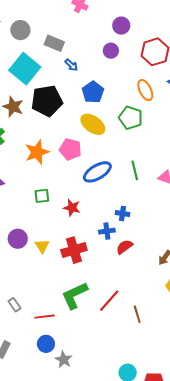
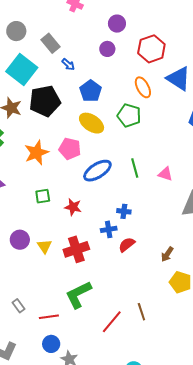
gray rectangle: (54, 43) -> (51, 43), turned 30
red line: (109, 301) -> (112, 322), moved

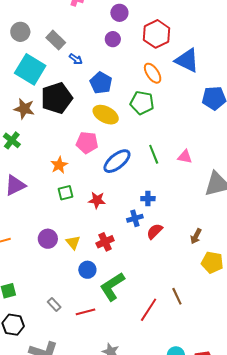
orange star: (36, 153) -> (59, 165), moved, size x0.7
red cross: (76, 249) -> (105, 242), size x0.7
blue circle: (51, 344) -> (87, 270), moved

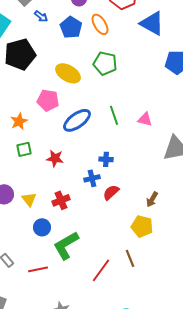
orange ellipse: (153, 73) -> (100, 24), moved
blue pentagon: (101, 83) -> (71, 27), moved
yellow pentagon: (212, 262) -> (142, 226), moved

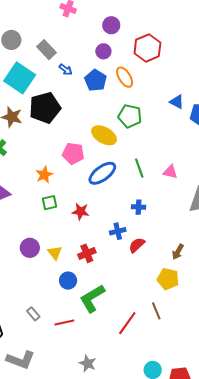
blue triangle: (152, 23) -> (177, 102), moved, size x0.6
yellow ellipse: (68, 73) -> (104, 135), moved
blue cross: (106, 159) -> (139, 207), moved

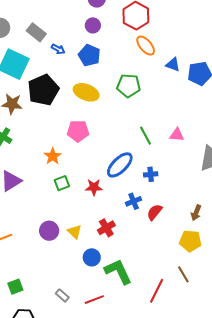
orange ellipse: (125, 77) -> (146, 46), moved
yellow ellipse: (104, 135) -> (86, 92), moved
blue ellipse: (102, 173) -> (120, 165), moved
green L-shape: (92, 298) -> (118, 271), turned 104

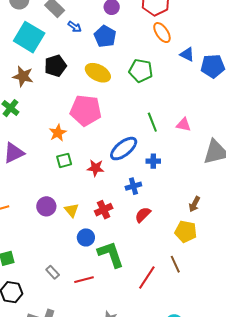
black pentagon: (43, 90) -> (55, 66), size x0.7
pink pentagon: (78, 131) -> (86, 110), size x1.4
red semicircle: (154, 212) -> (143, 215), moved

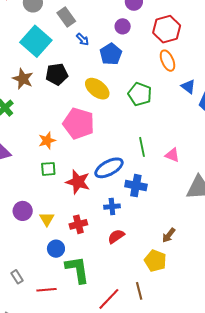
blue cross: (153, 161) -> (136, 186), size x1.5
red star: (96, 168) -> (78, 182), size x1.4

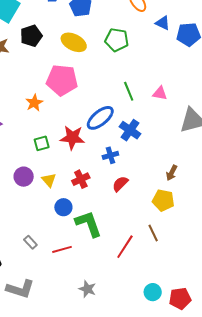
green square: (48, 169) -> (42, 143), moved
blue cross: (136, 186) -> (130, 130), turned 35

